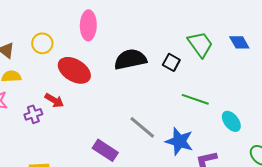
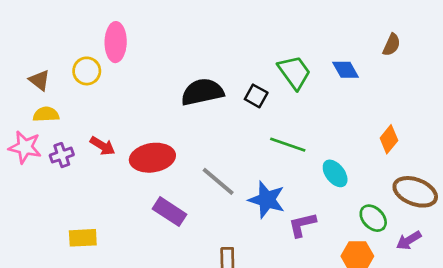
pink ellipse: (88, 25) -> (116, 42), moved
red ellipse: (74, 70) -> (152, 158), moved, turned -40
purple cross: (33, 114) -> (62, 155), moved

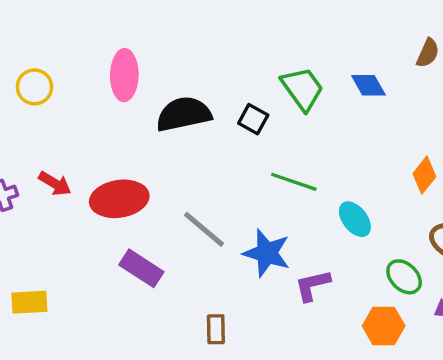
pink ellipse: (116, 42) -> (124, 75), moved

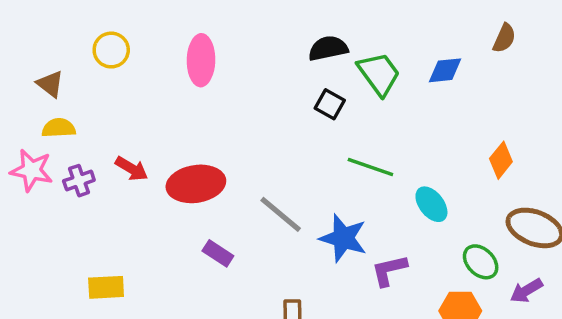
blue diamond: (368, 85) -> (445, 70), turned -66
yellow circle: (34, 87) -> (111, 50), moved
black semicircle: (184, 114) -> (328, 48), moved, size x0.7
purple rectangle: (141, 268) -> (218, 253), size x0.7

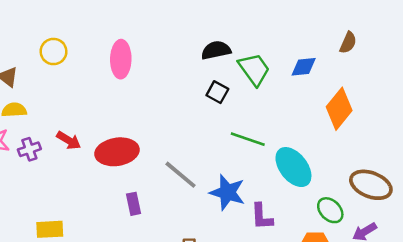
orange diamond: (501, 160) -> (339, 109), moved, size x1.5
cyan ellipse: (431, 204) -> (293, 167), size x1.5
purple rectangle: (218, 253) -> (133, 204), turned 45
purple L-shape: (389, 270) -> (262, 217), turned -80

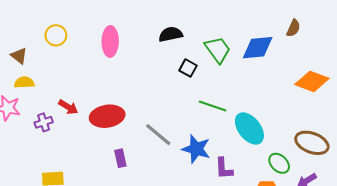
black semicircle: (216, 50) -> (171, 34), moved
blue diamond: (304, 67) -> (258, 48), size x1.5
orange diamond: (339, 109) -> (312, 81), moved, turned 72
purple cross: (29, 149) -> (44, 122), moved

